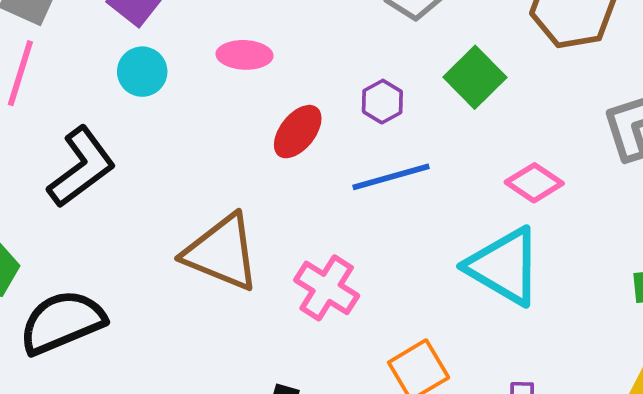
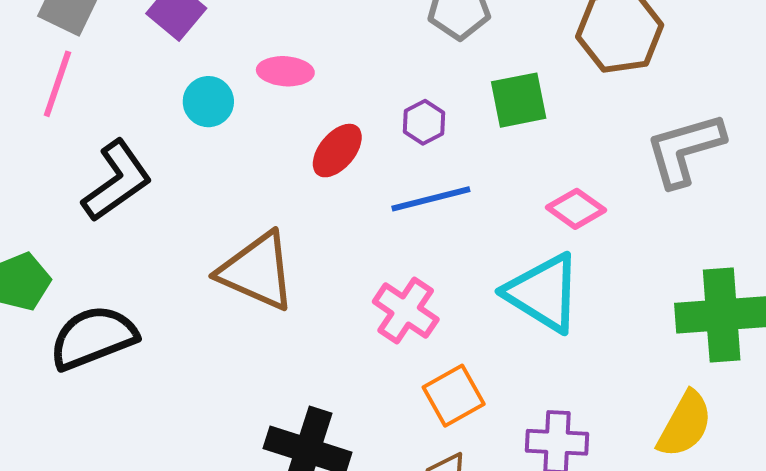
cyan circle: (142, 72) -> (208, 102), moved
green square: (475, 77) -> (519, 100), turned 32
pink cross: (327, 288) -> (406, 310), moved

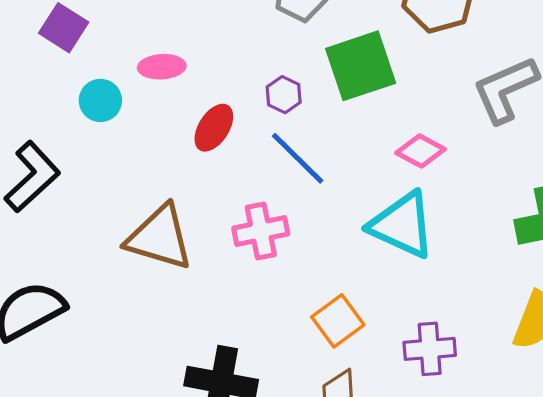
green square: (519, 100) -> (361, 66), size x1.4
blue line: (431, 199) -> (298, 158), turned 66
pink cross: (406, 310) -> (261, 231), moved, turned -38

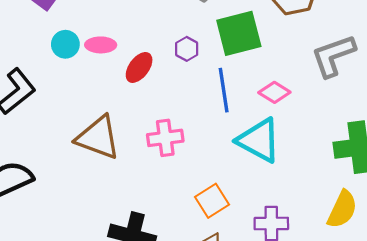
pink ellipse: (162, 67) -> (101, 45), moved
blue line: (298, 158) -> (224, 90), moved, turned 33

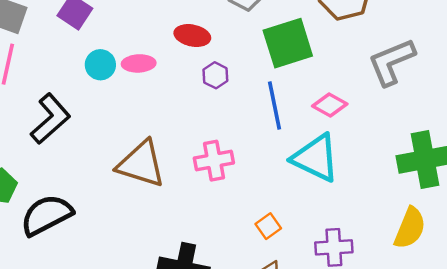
purple hexagon: (187, 49) -> (215, 75), moved
red ellipse: (139, 67) -> (192, 36), moved, turned 68
orange square: (212, 201) -> (268, 226), size x0.7

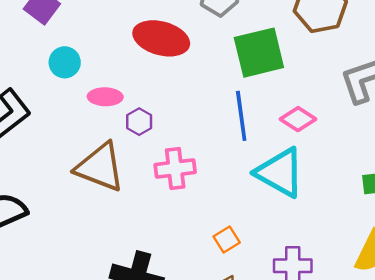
red ellipse: (192, 36) -> (161, 38), size x1.5
pink ellipse: (139, 63) -> (105, 97), moved
purple hexagon: (215, 75) -> (139, 122), moved

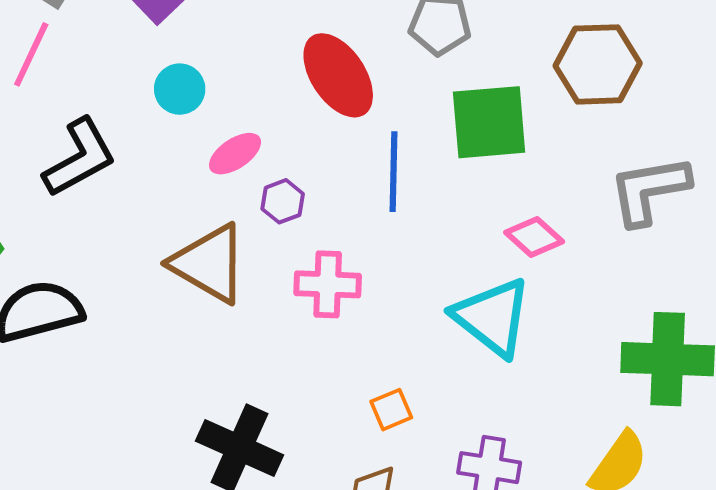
red ellipse: (161, 38) -> (338, 75), turned 32
pink ellipse: (105, 97) -> (235, 154), turned -44
blue line: (241, 116) -> (394, 172), moved

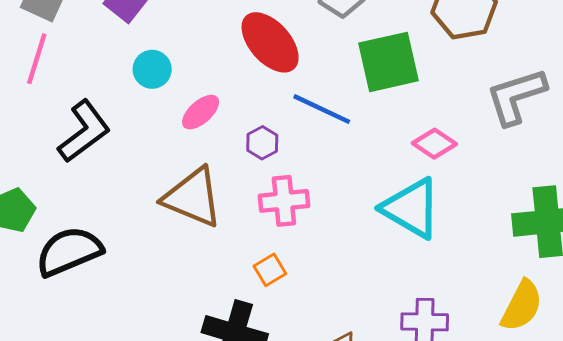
blue line: (394, 172) -> (322, 109), turned -58
purple hexagon: (283, 201) -> (262, 143), moved
orange square: (391, 410) -> (270, 270), moved

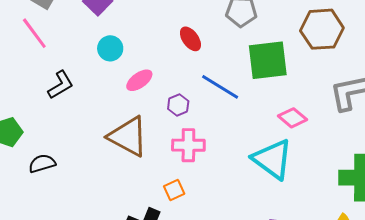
red ellipse: (270, 42) -> (190, 39), size x0.6
pink line: (37, 59) -> (34, 33), turned -60
black L-shape: (84, 131) -> (61, 85), size x0.7
black semicircle: (69, 251) -> (42, 163), size x0.6

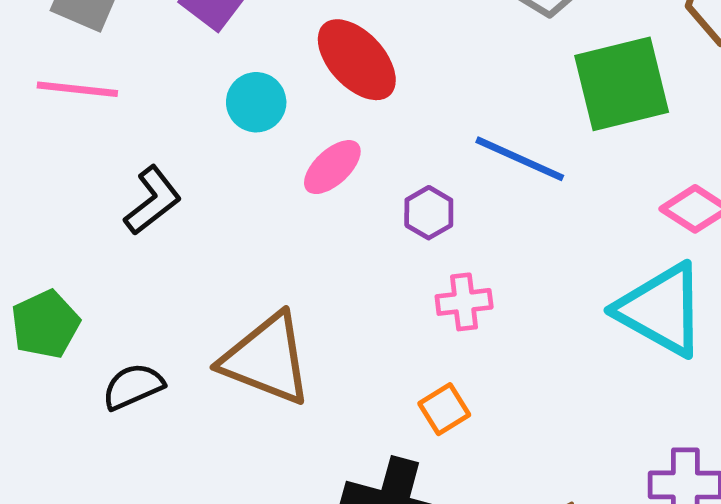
pink line: (34, 33) -> (77, 89), turned -40
red ellipse: (190, 39) -> (357, 60), moved, size x1.5
brown triangle: (128, 136) -> (267, 359), moved
pink cross: (188, 145) -> (464, 302), size x0.7

